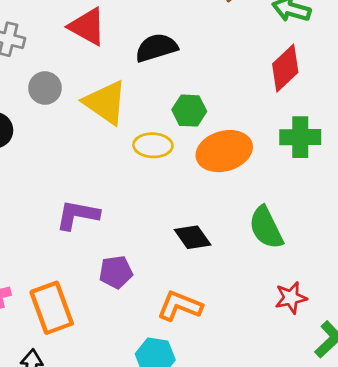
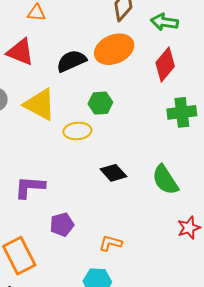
orange ellipse: (224, 151) -> (114, 49), moved
black diamond: (193, 237) -> (113, 173), moved
orange L-shape: (180, 306) -> (110, 243), size x0.7

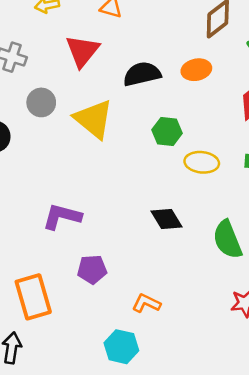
orange ellipse: (114, 49) -> (196, 70), size x0.6
red triangle: (20, 52) -> (82, 51), turned 36
yellow ellipse: (77, 131) -> (202, 162), moved

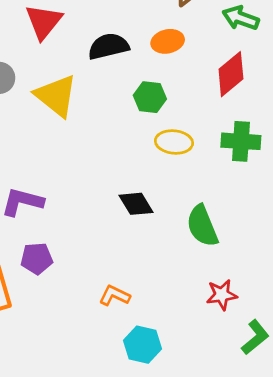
green hexagon: (167, 132) -> (150, 97), moved
purple pentagon: (92, 269) -> (37, 258), moved
cyan hexagon: (121, 347) -> (143, 345), moved

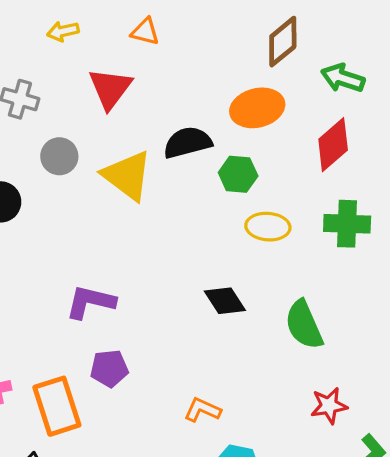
orange ellipse: (168, 41) -> (257, 108), size x1.4
black semicircle: (109, 46) -> (188, 142), moved

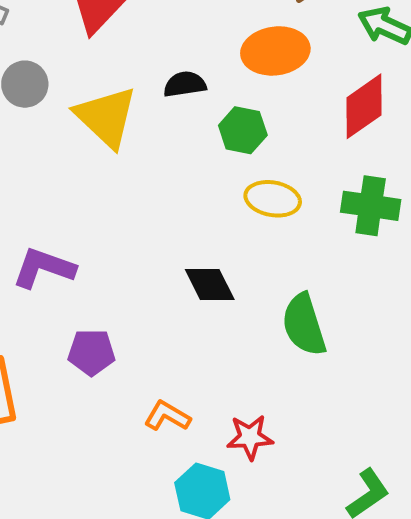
black semicircle: (188, 142) -> (185, 84), size x0.7
purple pentagon: (109, 368) -> (92, 352), moved
red star: (329, 406) -> (250, 437), moved

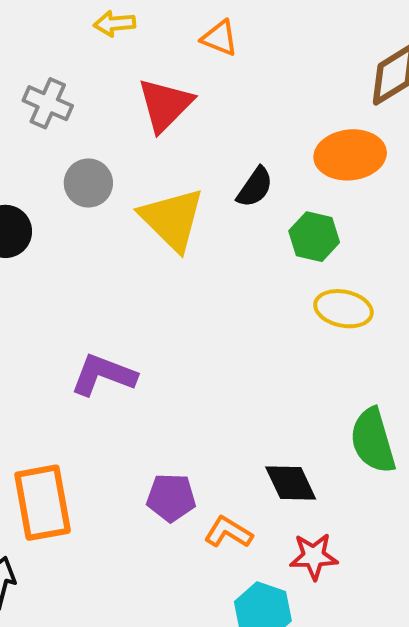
black semicircle: (185, 84) -> (255, 187), turned 132
black diamond: (210, 285) -> (291, 483), moved
purple pentagon: (92, 352) -> (171, 498), moved

